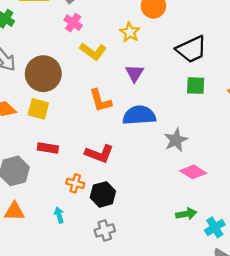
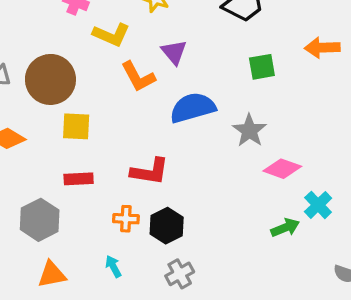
green square: (196, 86) -> (262, 67), moved
orange L-shape: (100, 101) -> (138, 77), moved
yellow square: (38, 109) -> (76, 126), moved
cyan cross: (215, 227) -> (318, 205), moved

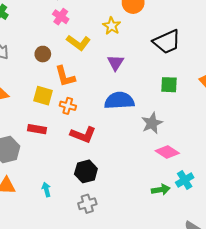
orange L-shape: (138, 77) -> (65, 76), moved
brown circle: (50, 79) -> (43, 54), moved, size x0.5
orange cross: (126, 219) -> (68, 106), moved

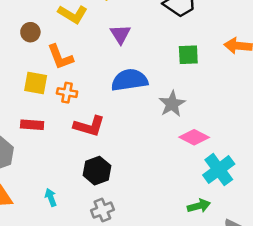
cyan cross: (185, 180) -> (219, 170), size x1.4
green arrow: (161, 190) -> (199, 206), moved

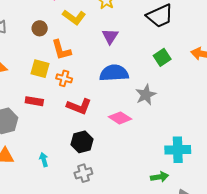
green square: (188, 55) -> (162, 57), turned -36
pink diamond: (194, 137) -> (120, 118), moved
cyan cross: (219, 170) -> (178, 150), turned 30

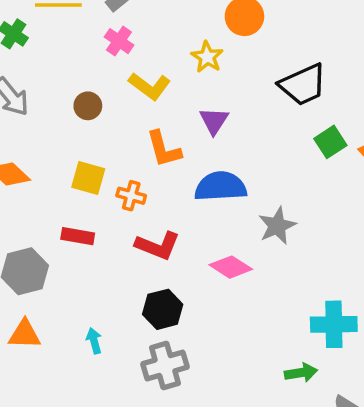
orange L-shape: (61, 50) -> (164, 149), moved
green square: (162, 57) -> (330, 142), moved
gray cross: (83, 173) -> (165, 365), size x1.4

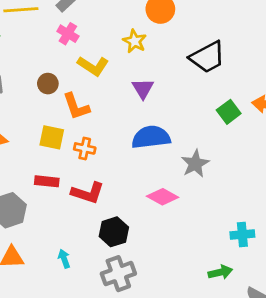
green square: (330, 142) -> (229, 112), moved
orange L-shape: (164, 149) -> (76, 106), moved
red L-shape: (158, 246) -> (88, 193), moved
cyan cross: (334, 324) -> (242, 235), size x0.7

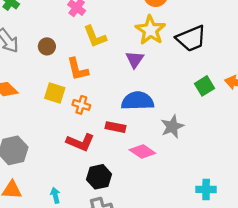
yellow star: (135, 41) -> (150, 30), moved, size x1.5
yellow L-shape: (93, 66) -> (95, 37), turned 30
brown circle: (48, 84) -> (47, 46), moved
red rectangle: (47, 181) -> (115, 127), moved

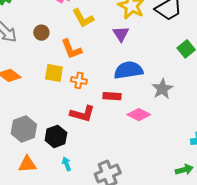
black hexagon: (99, 177) -> (56, 136), moved

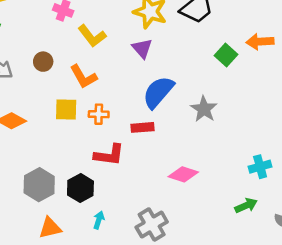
blue semicircle: (128, 70) -> (158, 92), turned -32
pink diamond: (139, 115) -> (183, 174), moved
cyan arrow: (67, 164) -> (99, 220), turned 48

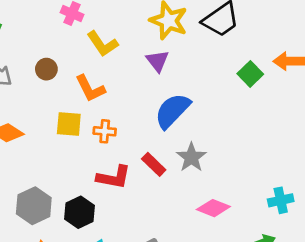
gray star: (204, 109) -> (191, 157), moved
red rectangle: (143, 127) -> (154, 164), moved, turned 45
pink diamond: (183, 174) -> (213, 208), moved

